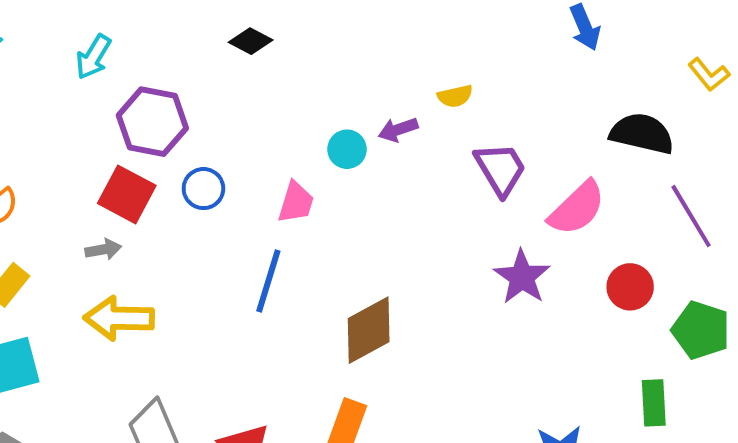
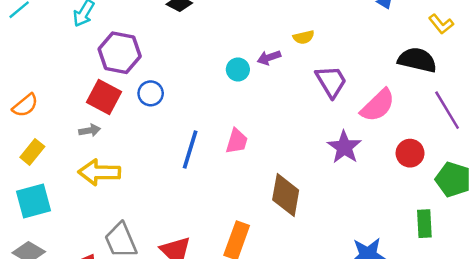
yellow L-shape: (709, 75) -> (441, 24), moved
pink trapezoid: (296, 202) -> (237, 141), moved
brown diamond: (369, 330) -> (286, 195), moved, turned -51

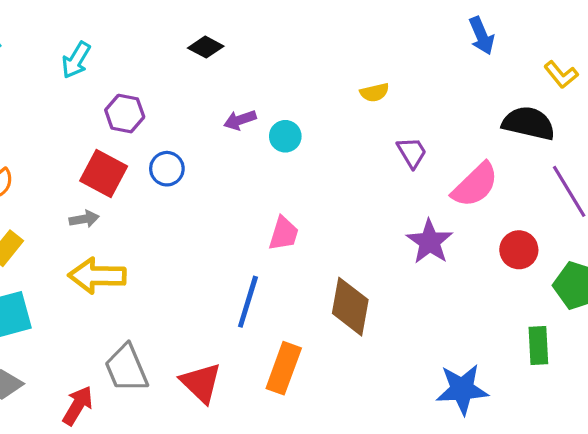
purple hexagon: (120, 53) -> (125, 114), size x0.7
purple arrow: (269, 58) -> (240, 120), moved
purple trapezoid: (331, 81) -> (412, 152), size x0.7
blue line: (190, 150) -> (248, 302), moved

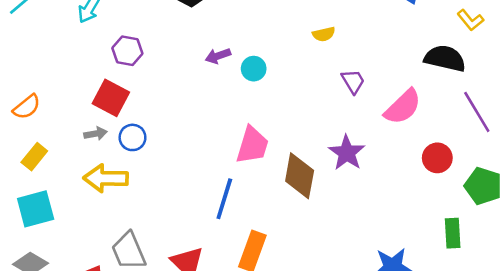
blue circle: (167, 169) -> (132, 137), moved
pink trapezoid: (284, 234) -> (252, 145), size x1.4
purple star: (430, 242) -> (347, 153), moved
brown diamond: (350, 307) -> (300, 176), moved

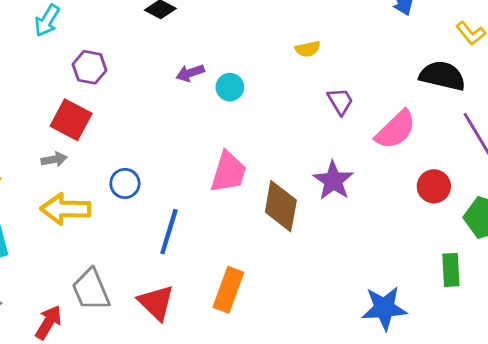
blue circle: (132, 137) -> (125, 183), moved
blue line: (224, 199) -> (169, 232), moved

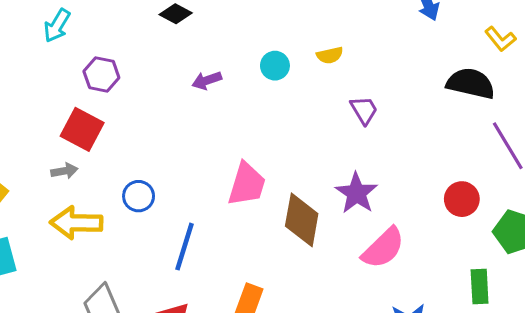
cyan circle: (230, 87) -> (275, 66), moved
pink semicircle: (396, 130) -> (383, 248), moved

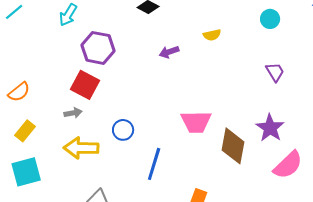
yellow semicircle: (330, 55) -> (212, 35), moved
cyan circle: (275, 66) -> (270, 19), moved
purple hexagon: (101, 75) -> (98, 48), size x1.4
pink trapezoid: (247, 184) -> (196, 122), turned 72

